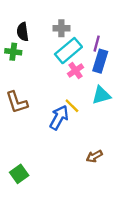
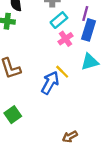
cyan rectangle: (68, 51) -> (59, 20), size x0.7
brown arrow: (94, 156) -> (70, 137), moved
green square: (19, 174) -> (13, 115), moved

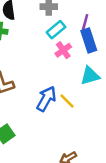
blue rectangle: (89, 30) -> (89, 41), turned -35
yellow line: (62, 72) -> (67, 101), moved

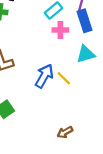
pink cross: (63, 50) -> (60, 30), turned 35

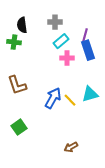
cyan triangle: (86, 54) -> (90, 94), moved

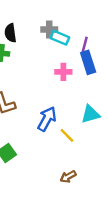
cyan rectangle: (61, 41) -> (60, 38), moved, turned 63
yellow line: (70, 100) -> (67, 135), moved

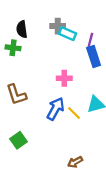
pink cross: (63, 72) -> (64, 78), moved
yellow line: (67, 135) -> (74, 113), moved

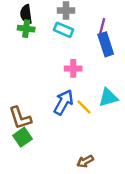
cyan rectangle: (67, 34) -> (64, 30), moved
green cross: (13, 48) -> (26, 29), moved
brown L-shape: (16, 95) -> (20, 118), moved

